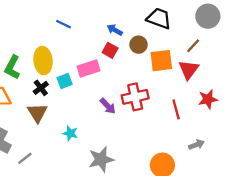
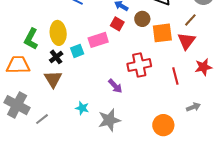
purple arrow: (108, 106) -> (115, 86), moved
cyan star: (70, 133) -> (82, 108), moved

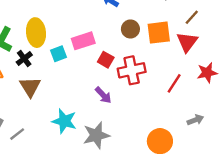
brown circle: (142, 19) -> (130, 29), moved
red square: (117, 24) -> (106, 60), moved
black cross: (56, 57) -> (24, 59), moved
red line: (175, 76) -> (174, 83), turned 48
cyan star: (82, 108) -> (64, 121), size x1.5

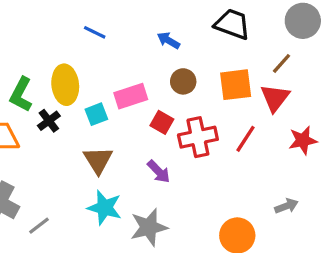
brown circle: (130, 29) -> (183, 81), moved
red line: (174, 83) -> (245, 139), moved
brown triangle: (30, 87) -> (98, 160), moved

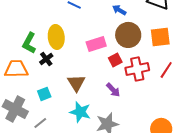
brown circle: (183, 81) -> (128, 35), size x1.6
cyan square: (96, 114) -> (44, 94), moved
red square: (162, 122) -> (115, 60), turned 32

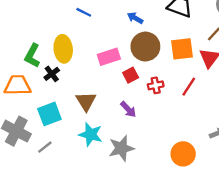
red cross: (137, 69) -> (156, 85), size x0.6
cyan square: (44, 94) -> (49, 114), size x1.5

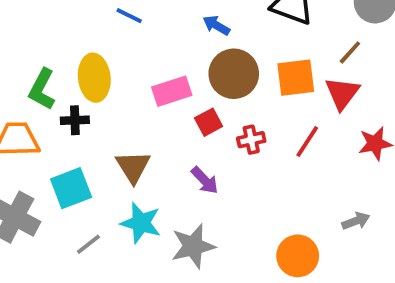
black cross: (52, 74) -> (75, 120), turned 35
gray line: (45, 147) -> (88, 244), moved

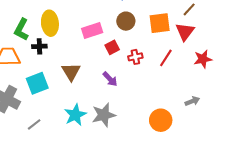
brown circle: (234, 74) -> (126, 21), size x0.7
cyan star: (141, 223) -> (75, 115), moved, turned 30
gray line: (88, 244) -> (34, 124), moved

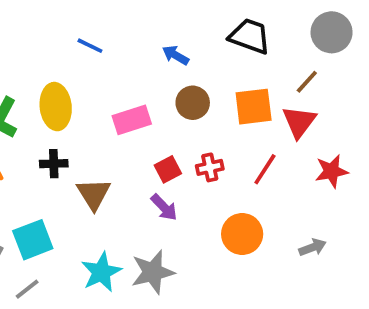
black cross: (39, 46) -> (54, 164), moved
red square: (112, 47) -> (168, 169), moved
cyan square: (37, 83) -> (33, 240), moved
orange circle: (161, 120) -> (242, 234), moved

